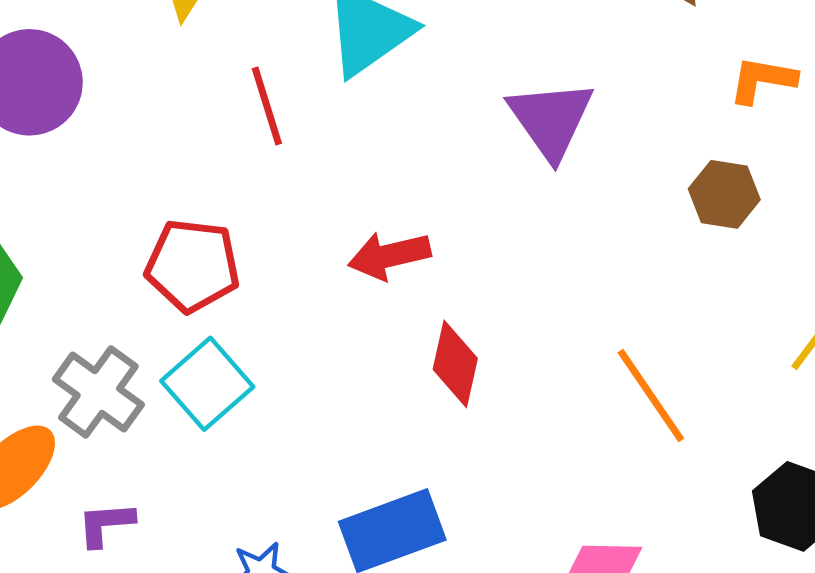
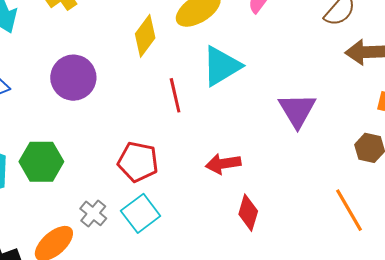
gray cross: (98, 392) -> (93, 213), size x0.7
orange line: (651, 395) -> (349, 210), moved

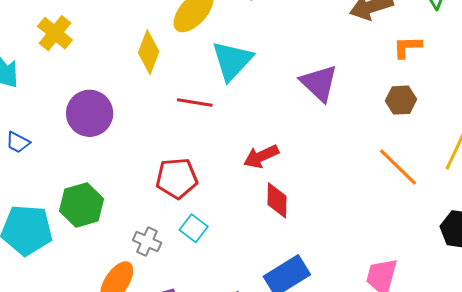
red line: (175, 95) -> (195, 102), turned -52
cyan square: (141, 213) -> (194, 228), size x0.7
red diamond: (248, 213) -> (277, 200), moved

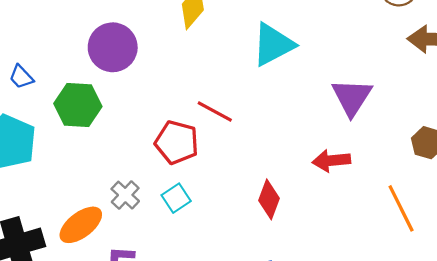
red line: (195, 102) -> (215, 111), moved
blue trapezoid: (18, 142) -> (21, 77), moved
red arrow: (261, 156) -> (331, 161), moved
green hexagon: (82, 205) -> (78, 105), moved

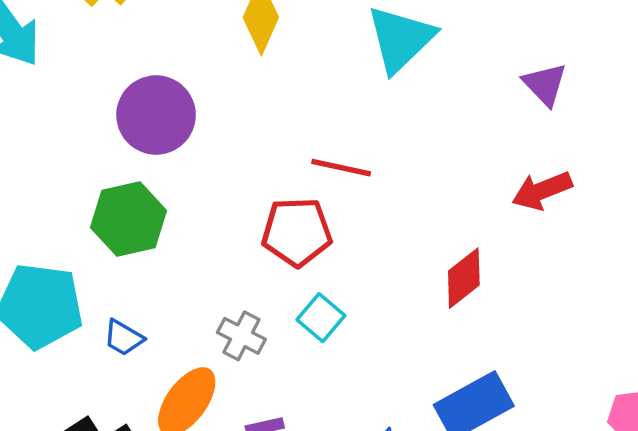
blue trapezoid: (21, 77) -> (124, 338), moved
purple triangle: (352, 97) -> (545, 84), size x0.7
red diamond: (269, 199) -> (464, 278), turned 48

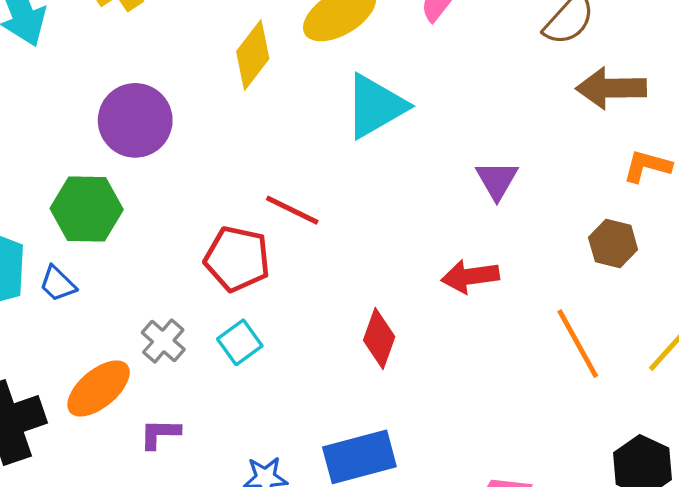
red diamond: (464, 278) -> (379, 339), turned -46
blue trapezoid: (124, 338) -> (58, 284), moved

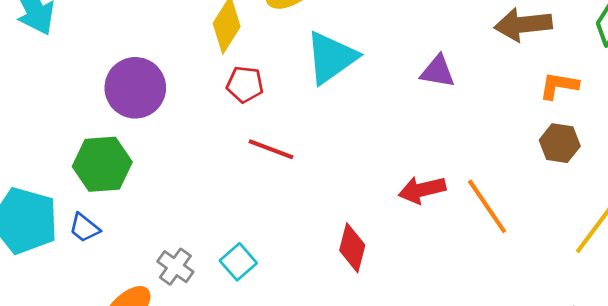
purple triangle: (497, 180) -> (438, 71), moved, turned -45
brown hexagon: (613, 244) -> (560, 143), moved
red pentagon: (237, 259) -> (245, 84), moved, size x0.7
orange line: (578, 344) -> (487, 206), moved

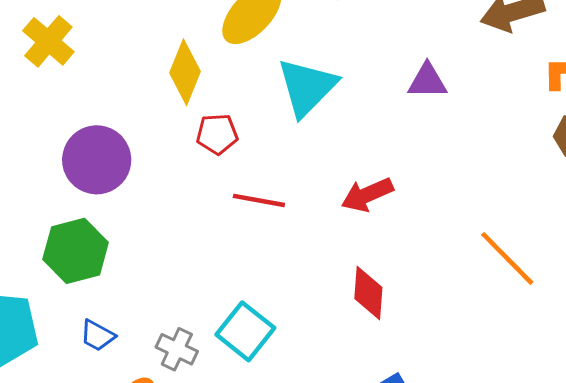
red arrow: (422, 190) -> (367, 195), moved
orange line: (487, 206) -> (507, 258), moved
blue trapezoid: (84, 228) -> (97, 336), moved
cyan square: (238, 262) -> (245, 331), size x1.4

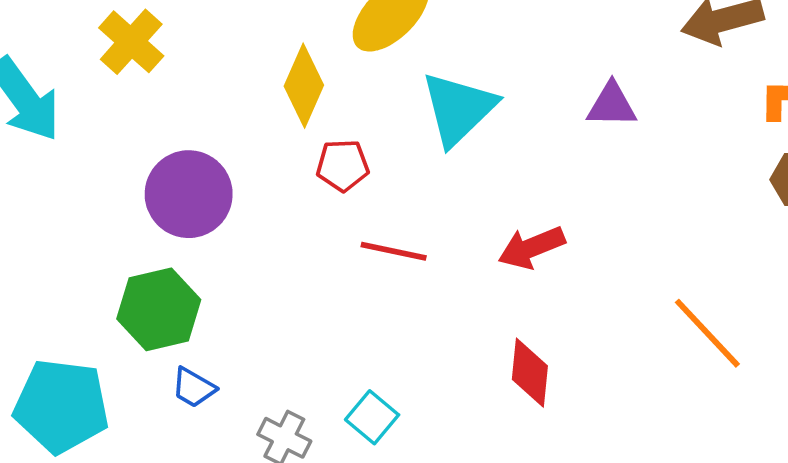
cyan square: (245, 331) -> (372, 417), size x0.7
blue trapezoid: (97, 336) -> (194, 388), moved

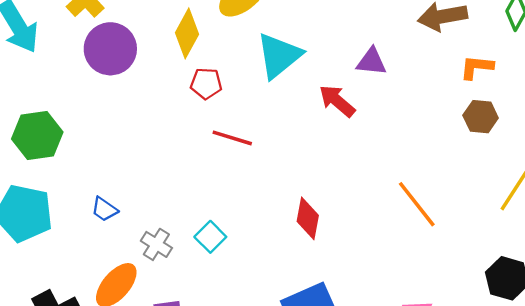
purple circle: (189, 194) -> (110, 49), moved
red arrow: (532, 247) -> (337, 101), moved, turned 57
green hexagon: (159, 309) -> (37, 136), moved

